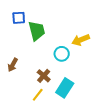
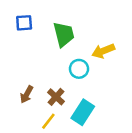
green trapezoid: (37, 31) -> (64, 34), moved
brown arrow: (13, 65) -> (27, 94), moved

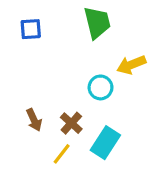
green trapezoid: (64, 34) -> (97, 23), moved
brown arrow: (27, 94) -> (34, 120), turned -54

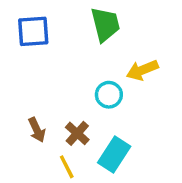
blue square: (31, 29) -> (33, 31), size x1.4
yellow line: (62, 154) -> (67, 167), turned -65

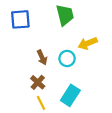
brown arrow: (37, 130) -> (42, 57), moved
brown cross: (77, 133) -> (38, 82), moved

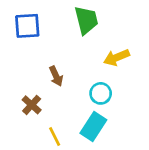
cyan circle: (67, 58) -> (101, 93), moved
brown cross: (38, 82) -> (32, 105), moved

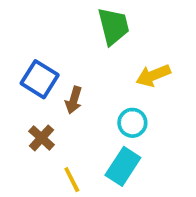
blue square: (27, 26) -> (40, 79), moved, turned 36
brown arrow: (56, 76) -> (74, 100), turned 42

